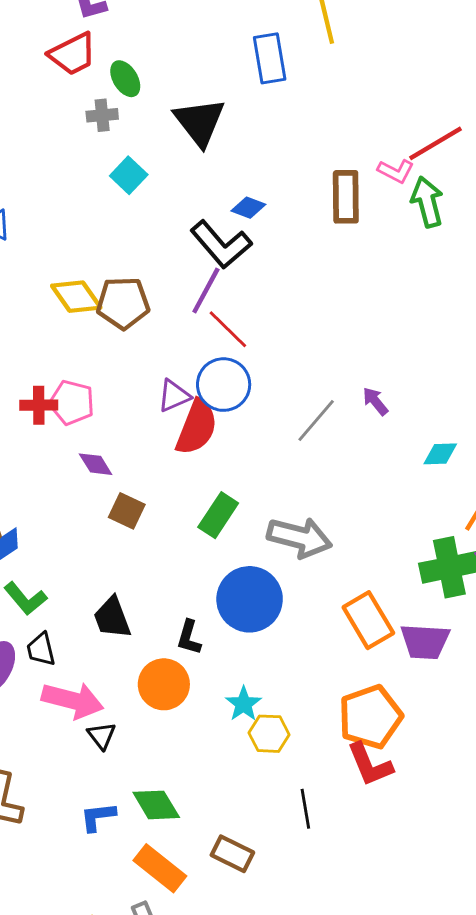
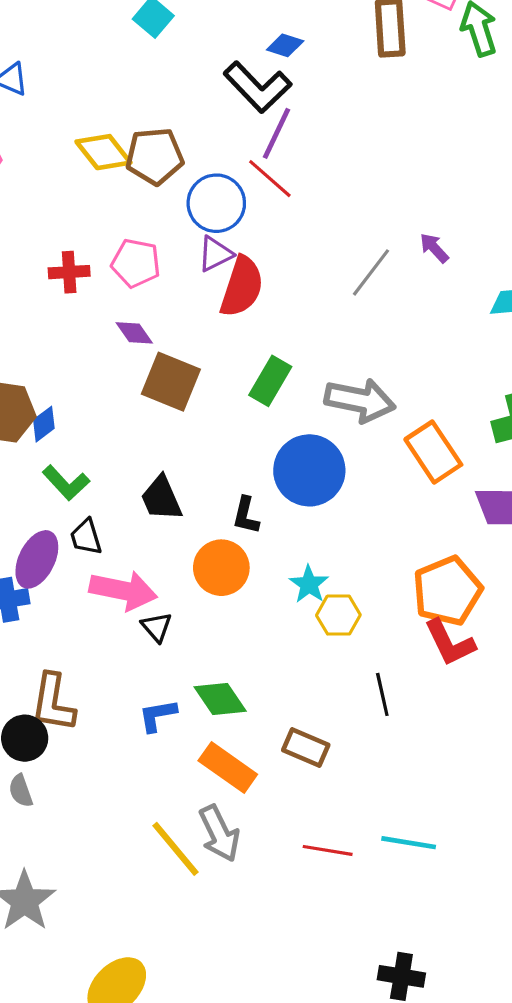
purple line: (206, 291) -> (276, 133), moved
blue circle: (224, 385) -> (216, 203), moved
pink pentagon: (72, 403) -> (136, 263), moved
brown square: (127, 511) -> (171, 382), size x1.5
orange rectangle: (368, 620) -> (433, 452), moved

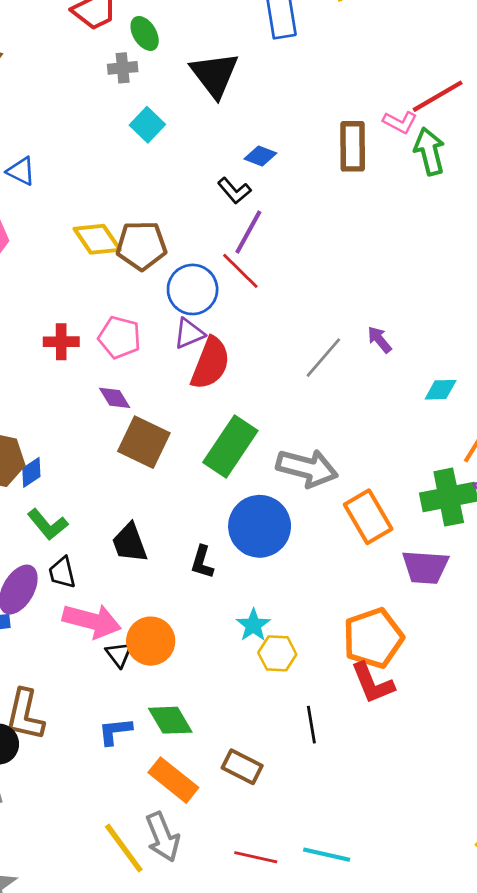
black L-shape: (257, 87) -> (234, 191), size x0.6
green rectangle: (270, 381) -> (230, 447), size x1.4
orange circle: (221, 568) -> (151, 641), moved

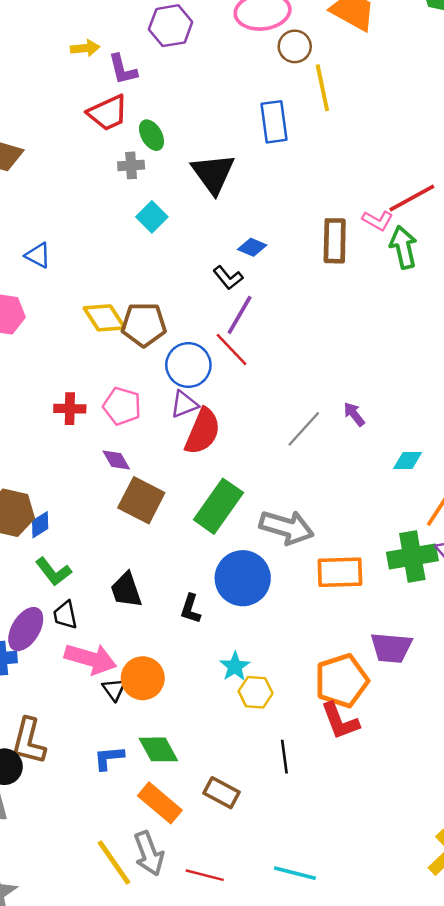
orange rectangle: (368, 517) -> (340, 572), turned -63
purple trapezoid: (425, 567) -> (391, 648), moved
red line: (256, 857) -> (205, 875), moved

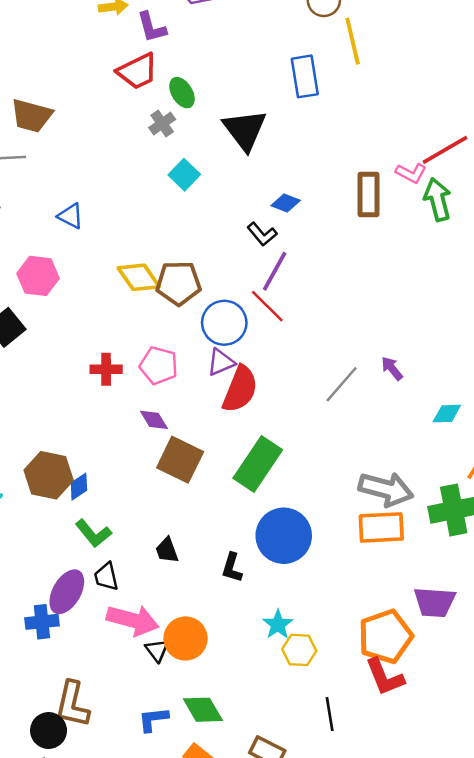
gray cross: (131, 165) -> (162, 123), turned -30
gray arrow: (287, 527) -> (386, 489), moved
black trapezoid: (126, 590) -> (167, 550), size x0.7

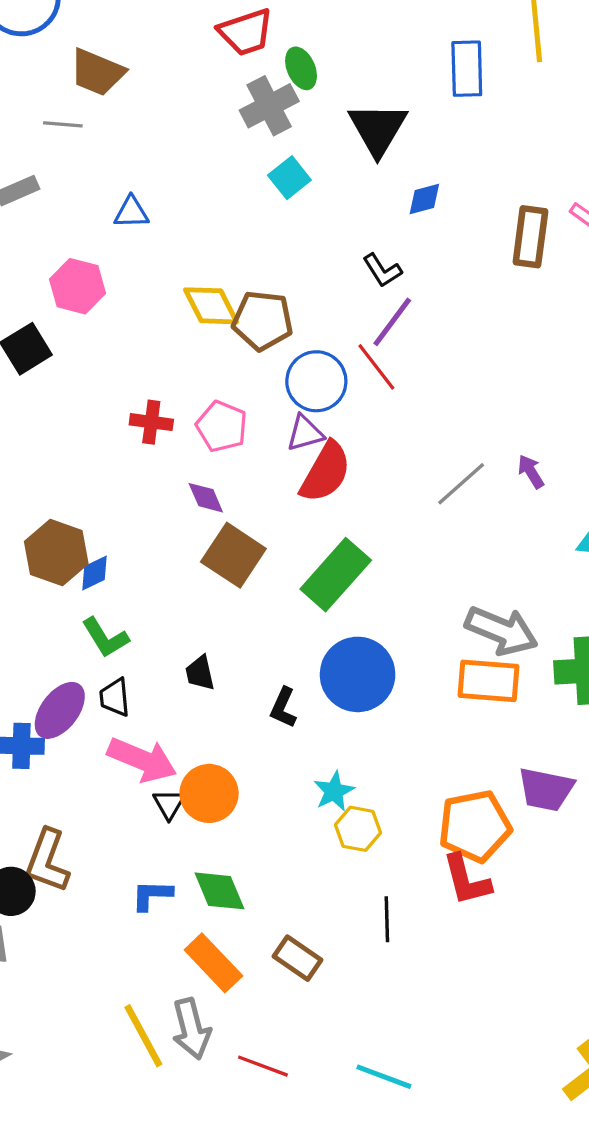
gray cross: (162, 123) -> (269, 106), size x1.6
blue diamond: (286, 203) -> (424, 199), moved, turned -44
blue triangle: (71, 216) -> (131, 212), turned -36

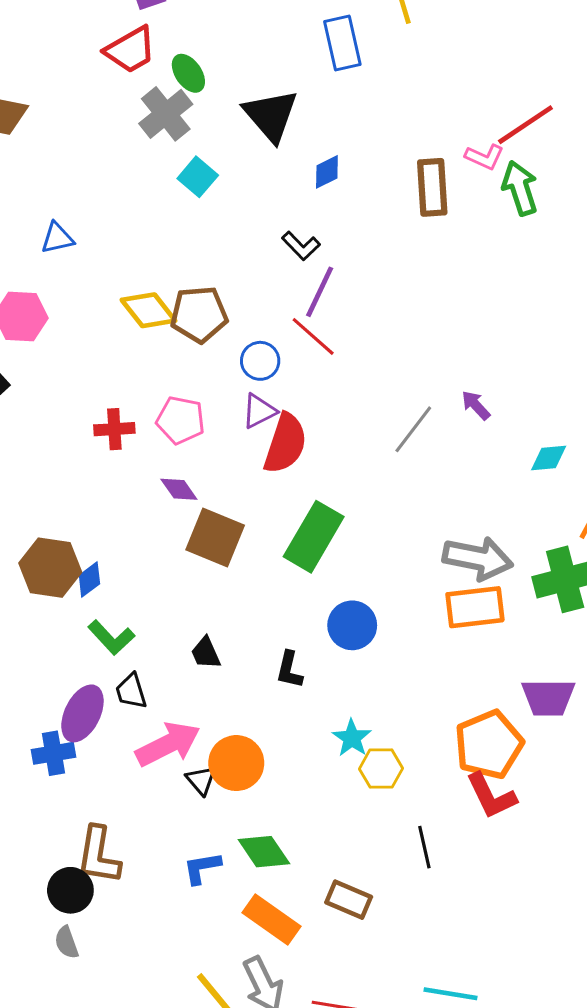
blue circle: (316, 381) -> (260, 361), size x0.7
blue circle: (358, 674) -> (352, 625), size x0.7
pink arrow: (142, 760) -> (168, 744), turned -38

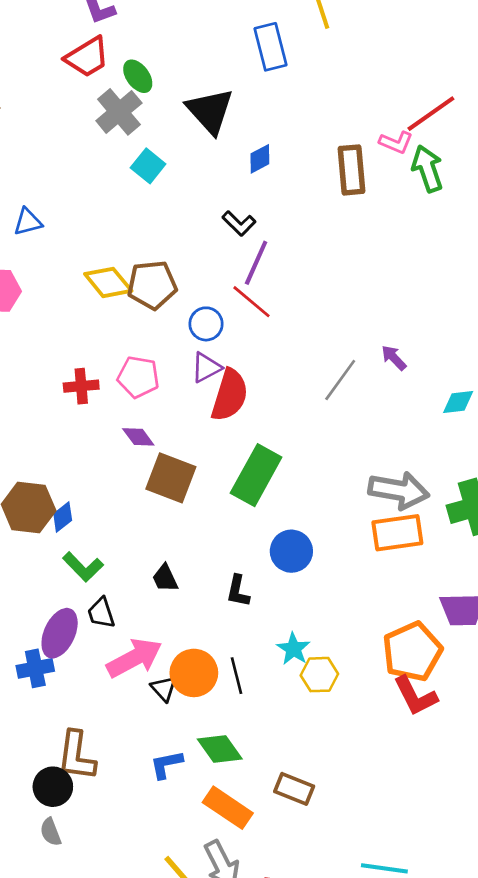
black line: (424, 847) -> (236, 676), moved

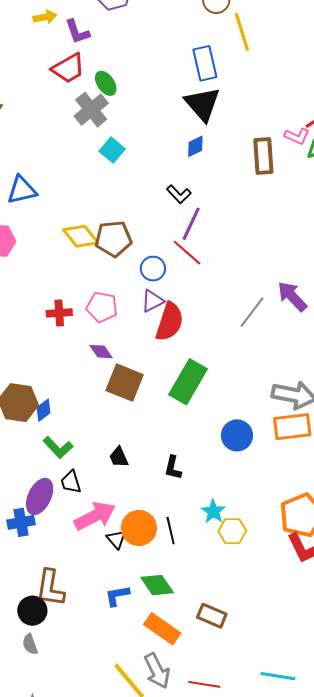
black triangle: (210, 111) -> (203, 104), moved
blue triangle: (28, 222) -> (22, 190), size x1.4
purple arrow: (394, 358) -> (292, 296), size x1.6
blue circle: (291, 551) -> (237, 435), moved

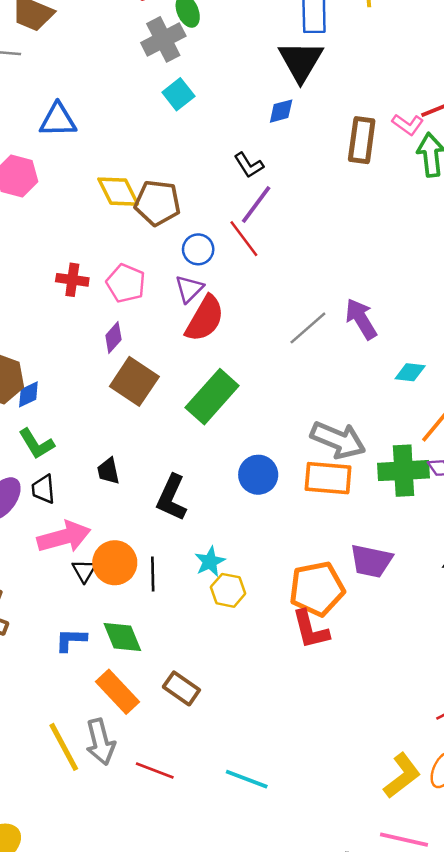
purple triangle: (152, 301) -> (189, 289), turned -30
purple diamond: (101, 352) -> (113, 338), turned 65
black L-shape: (173, 468) -> (172, 498), size x1.5

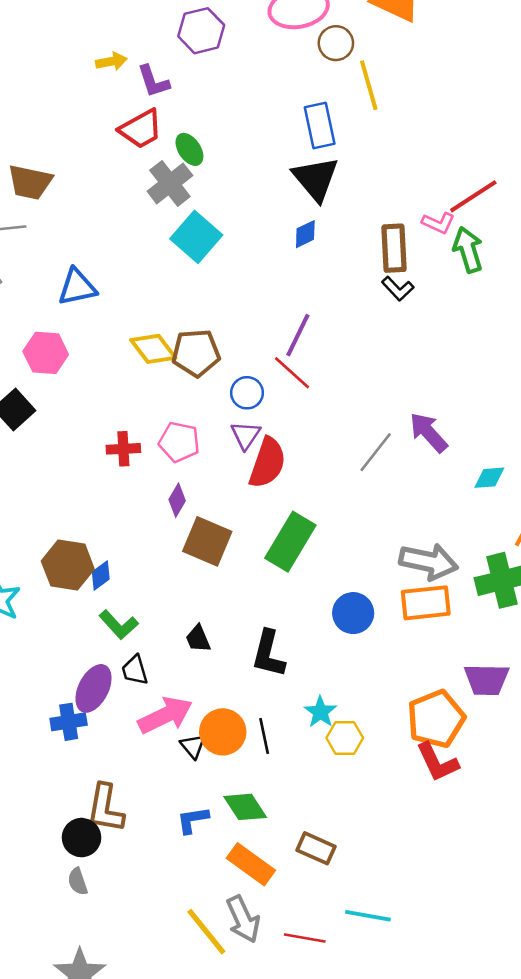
cyan square: (178, 94) -> (196, 237), size x1.5
black L-shape: (249, 165) -> (398, 289), moved
cyan line: (247, 779) -> (368, 916), moved

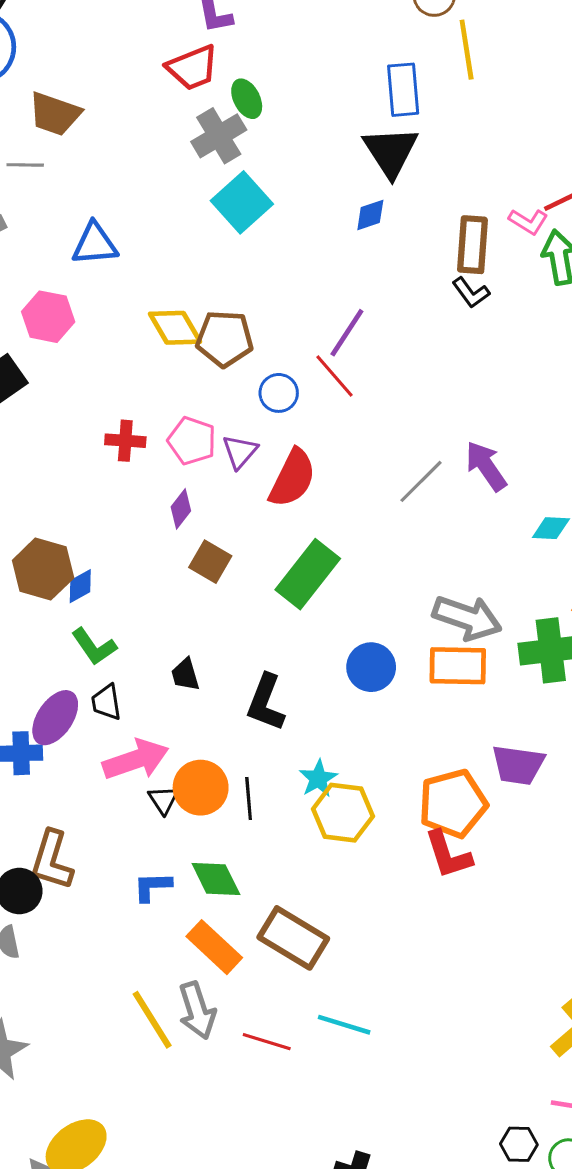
purple triangle: (246, 435) -> (240, 452), moved
brown square: (207, 541) -> (210, 562), size x0.7
yellow hexagon: (345, 738) -> (343, 813), size x1.4
brown rectangle: (316, 848) -> (293, 938), size x1.5

